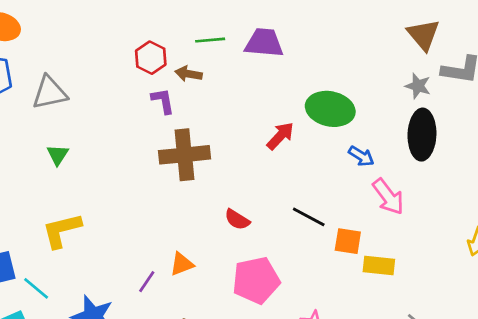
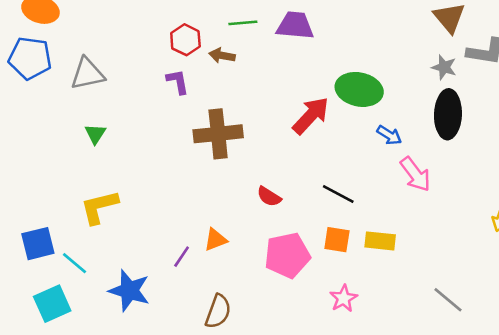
purple L-shape: (163, 101) -> (178, 82), moved
red arrow: (280, 136) -> (311, 116), size x1.4
orange square: (348, 241) -> (337, 240), moved
yellow rectangle: (379, 265) -> (380, 241), moved

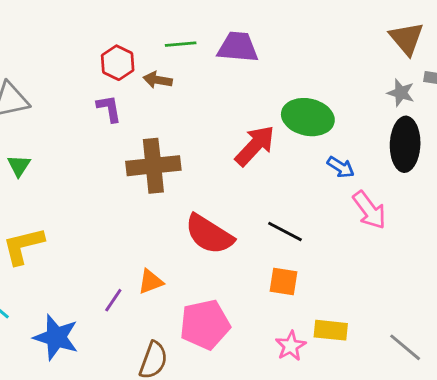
red semicircle: (269, 197) -> (209, 234), size x1.8
yellow rectangle: (380, 241) -> (331, 330), moved
pink pentagon: (287, 255) -> (205, 324), moved

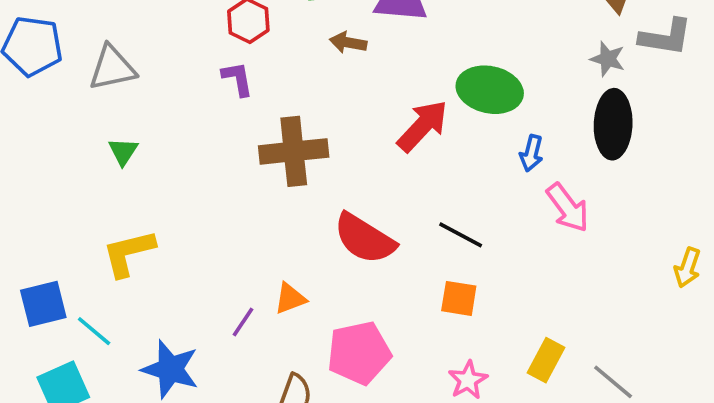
brown arrow: (158, 80) -> (348, 43), moved
blue arrow: (341, 167) -> (531, 153), turned 72
yellow rectangle: (331, 330) -> (546, 360), moved, turned -68

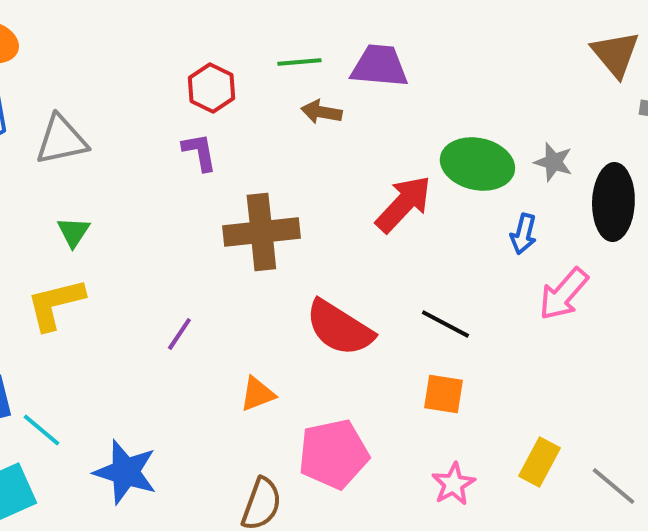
gray star: (608, 59) -> (553, 162), moved
pink arrow: (568, 208) -> (563, 294), turned 78
yellow L-shape: (129, 253) -> (55, 304), moved
purple line: (243, 322) -> (179, 334), moved

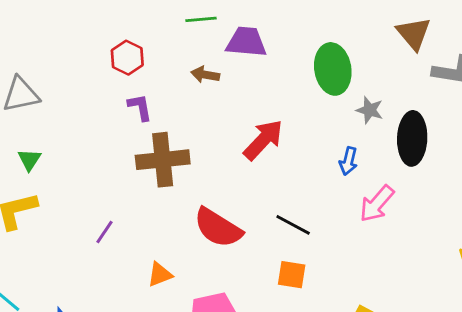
green line: (299, 62) -> (201, 19), moved
purple L-shape: (199, 152) -> (140, 107), moved
green ellipse: (477, 164) -> (333, 69), moved, turned 69

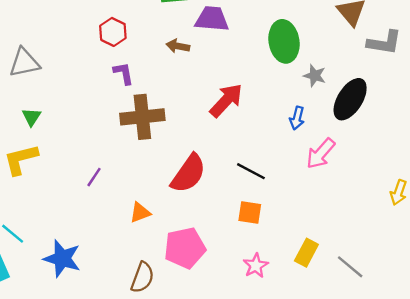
black ellipse: (412, 138) -> (350, 99), turned 30
red semicircle: (218, 228) -> (188, 174), turned -87

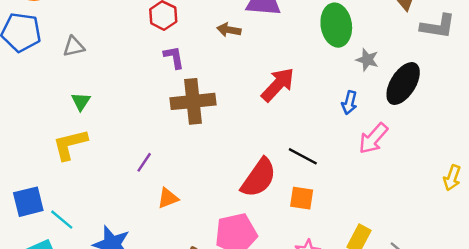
gray triangle: (24, 63) -> (74, 47), size x0.7
red semicircle: (188, 174) -> (259, 178), moved
orange triangle: (140, 212) -> (168, 198), moved

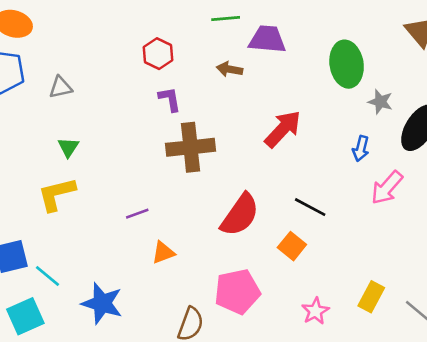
purple line: (144, 162) -> (137, 214), turned 36
red semicircle: (259, 178) -> (240, 215), moved
orange square: (302, 198) -> (292, 246), moved, turned 30

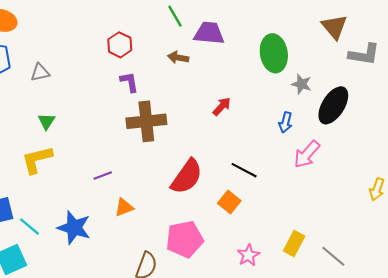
green line: (226, 19) -> (175, 16), turned 65
red arrow: (283, 129) -> (222, 106), size x0.6
blue star: (102, 303) -> (74, 228), moved

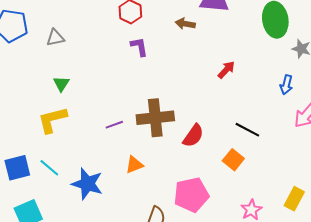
brown cross: (146, 121) -> (155, 118), moved
purple line: (103, 175) -> (114, 125), moved
red semicircle: (187, 177) -> (193, 136), size x0.7
cyan line: (29, 226) -> (49, 168), moved

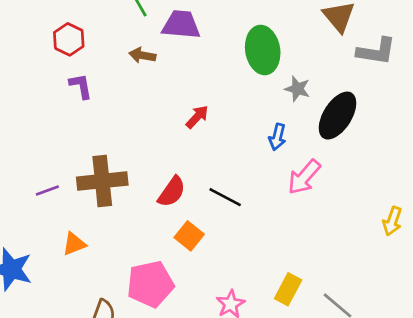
red semicircle: (193, 136) -> (172, 192), moved
orange square: (233, 160) -> (189, 236), moved

